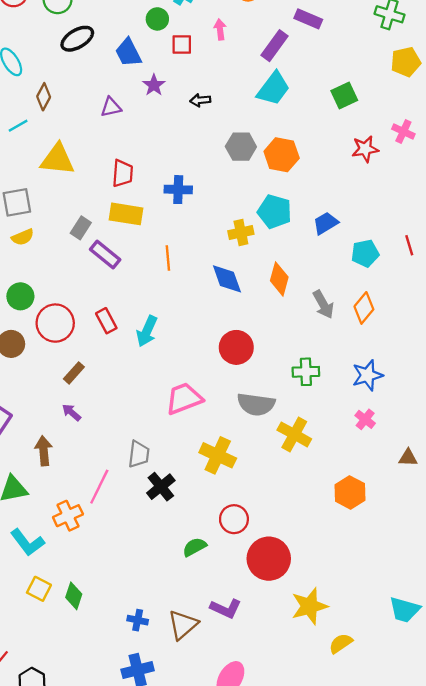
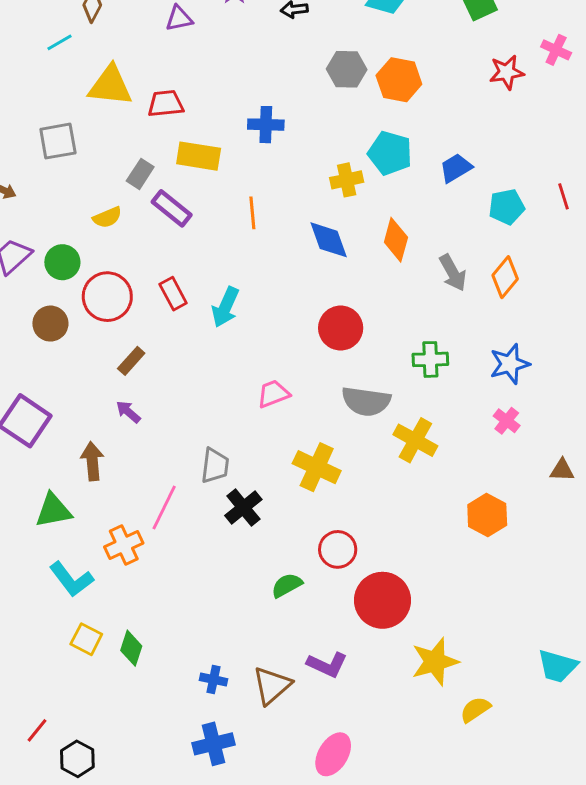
red trapezoid: (123, 173) -> (166, 104), moved, turned -100
yellow semicircle: (23, 237) -> (107, 217), moved
pink trapezoid: (184, 398) -> (273, 394), size x0.7

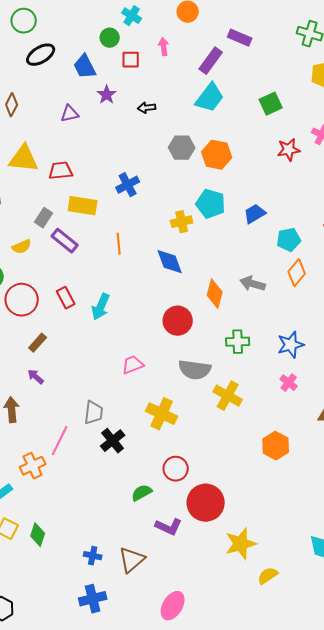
blue cross: (266, 125) -> (128, 185), turned -30
orange diamond: (396, 240) -> (215, 294), moved
gray arrow: (453, 273) -> (253, 284), turned 135
orange diamond: (505, 277) -> (297, 273), moved
purple L-shape: (327, 665) -> (169, 527), moved

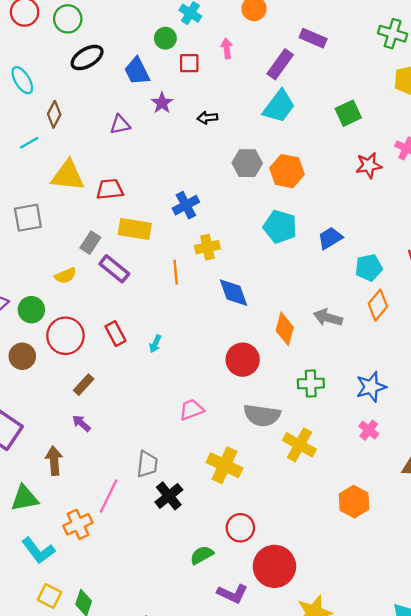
yellow cross: (182, 222) -> (207, 247), moved
cyan arrow: (101, 307) -> (155, 344), size x0.6

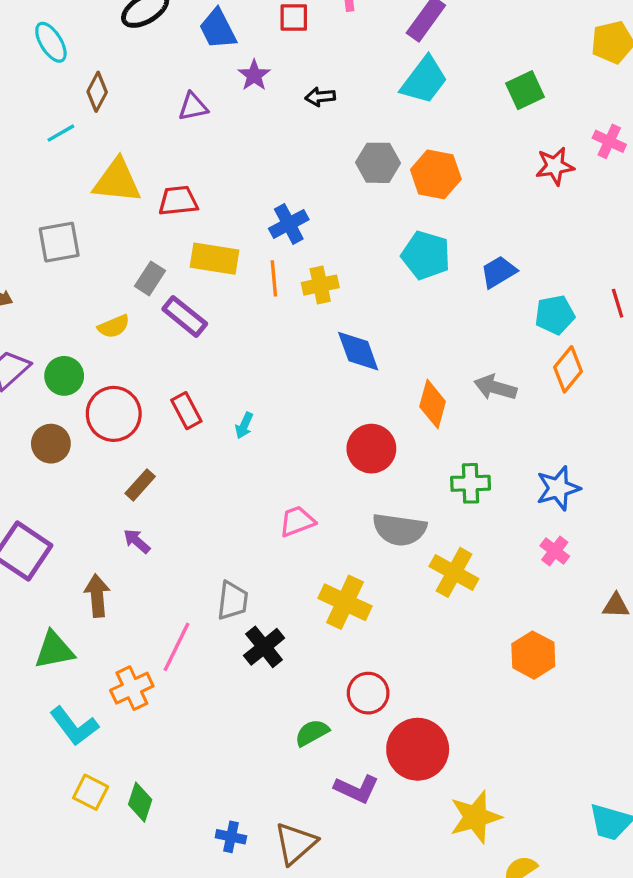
orange line: (176, 272) -> (274, 278), moved

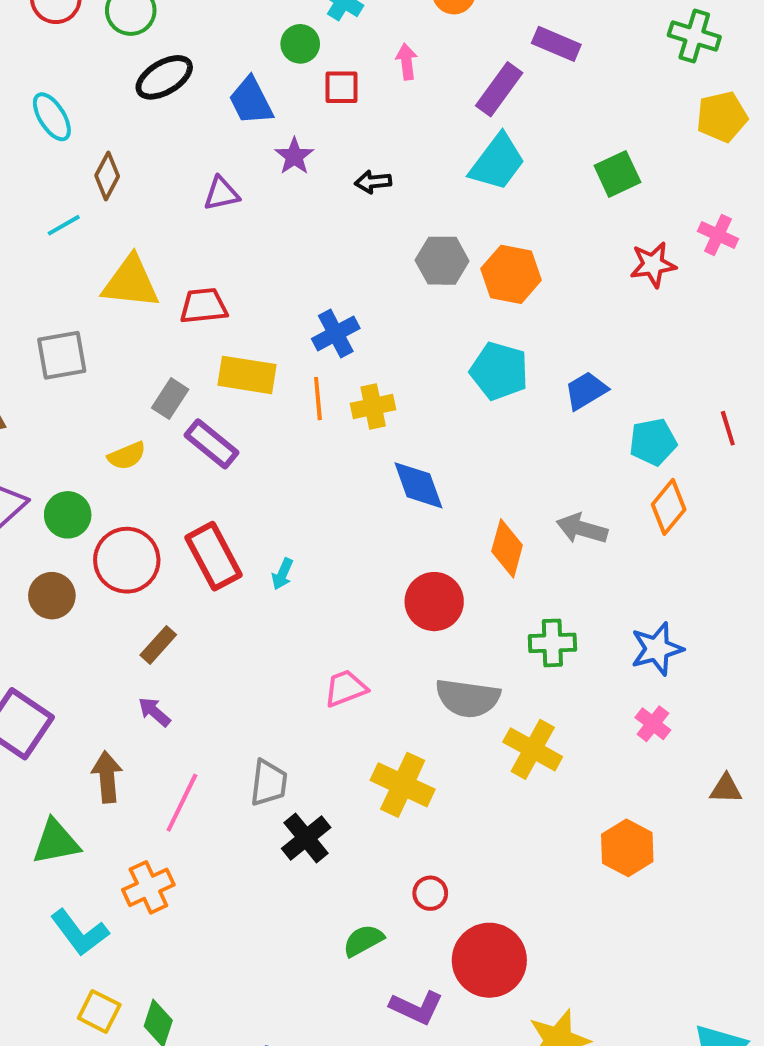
red rectangle: (186, 411) -> (213, 556), size x1.5
pink line: (176, 647) -> (182, 803), moved
red circle: (368, 693) -> (430, 893), size x0.7

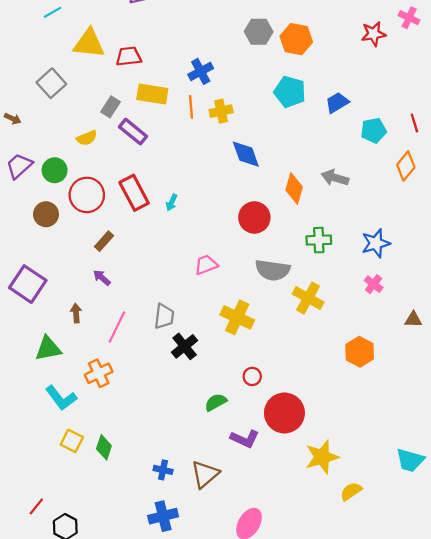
gray square: (62, 355) -> (51, 83), turned -32
orange diamond: (669, 507) -> (406, 166), moved
brown arrow: (107, 777) -> (76, 313), size x0.7

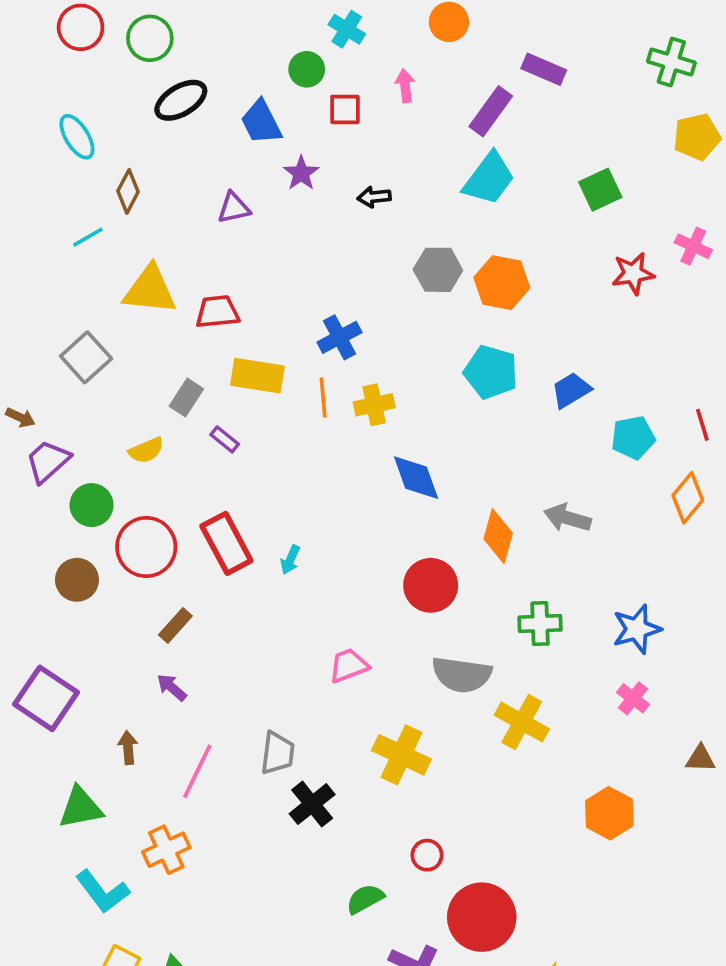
purple rectangle: (133, 132) -> (225, 439), size x0.6
purple trapezoid: (19, 166) -> (48, 461), moved

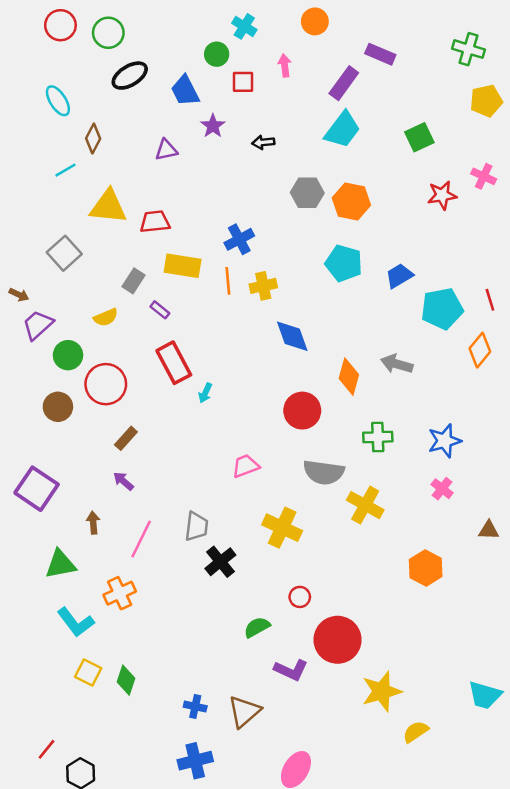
cyan pentagon: (633, 438) -> (442, 309), size x1.4
red rectangle: (226, 543) -> (174, 363), moved

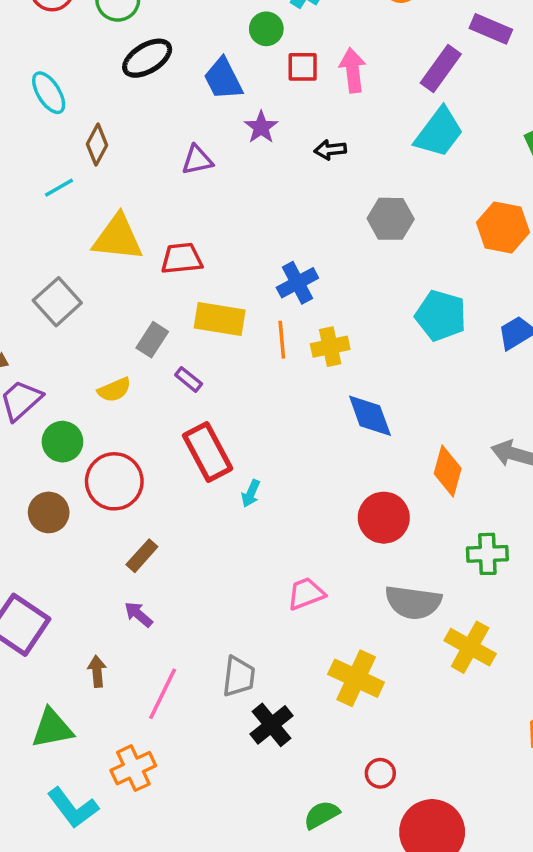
pink arrow: (285, 65) -> (353, 70), moved, size x1.4
orange hexagon: (351, 202) -> (503, 227), moved

